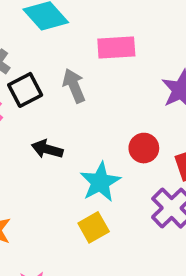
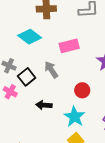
red circle: (144, 148) -> (82, 90), moved

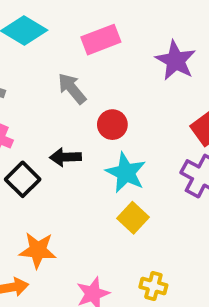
black square: (27, 77) -> (23, 179), moved
red circle: (82, 90) -> (112, 125), moved

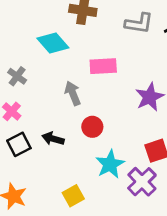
cyan star: (126, 173) -> (110, 164), moved
yellow square: (133, 218) -> (73, 196), moved

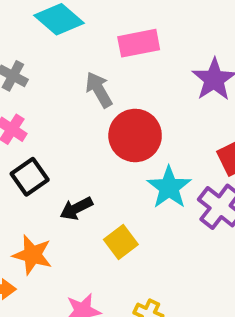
red circle: (92, 127) -> (135, 135), size x1.6
black arrow: (53, 139) -> (76, 208), moved, turned -35

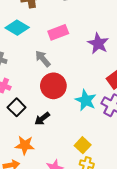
red circle: (135, 135) -> (53, 86), moved
yellow square: (121, 242) -> (83, 145), moved

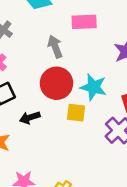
cyan star: (86, 100) -> (93, 87), moved, turned -30
yellow square: (83, 145) -> (76, 113), moved, turned 35

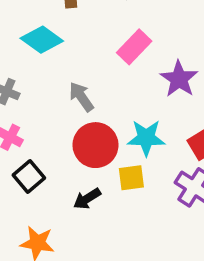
pink rectangle: (84, 22) -> (134, 47), moved, turned -30
black arrow: (30, 118) -> (87, 199), moved

